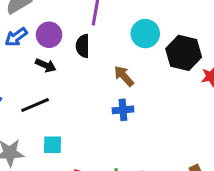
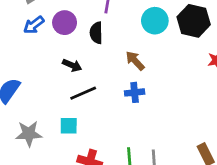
black hexagon: (184, 53) -> (194, 21), moved
black arrow: (46, 65) -> (72, 65), moved
black line: (35, 105) -> (83, 93), moved

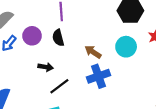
cyan circle: (155, 21) -> (126, 47), moved
blue cross: (135, 92) -> (98, 76), size x1.5

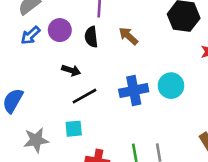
cyan circle: (126, 47) -> (171, 86), moved
brown arrow: (93, 52) -> (128, 36), moved

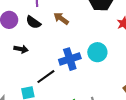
black semicircle: (91, 37) -> (33, 22), turned -42
black line: (84, 96) -> (46, 77), moved

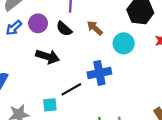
black arrow: (21, 49) -> (48, 57), size x1.5
cyan circle: (97, 52) -> (124, 43), moved

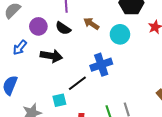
blue arrow: (14, 28) -> (20, 48), moved

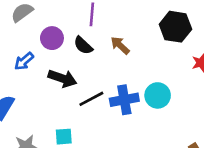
cyan circle: (120, 34) -> (158, 95), moved
black line: (77, 83) -> (91, 99), moved

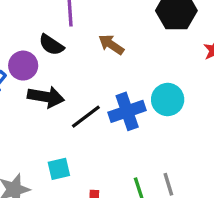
purple circle: (52, 38) -> (23, 66), moved
black semicircle: (83, 45) -> (51, 45), moved

